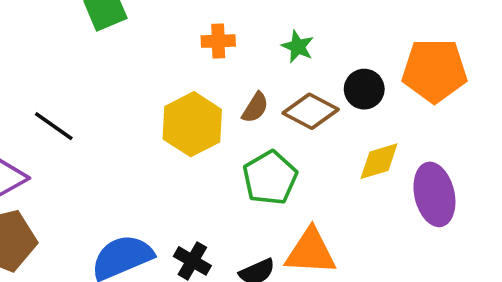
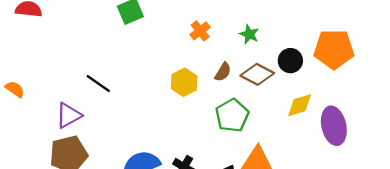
orange cross: (218, 41) -> (200, 31), turned -36
yellow hexagon: (192, 124) -> (184, 82), size x0.7

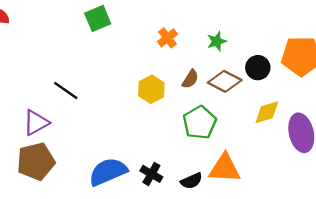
green star: (249, 34) -> (217, 41), turned 30

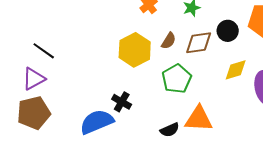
brown diamond: (225, 81) -> (199, 43), turned -36
yellow hexagon: (151, 89) -> (135, 50), size x1.4
black line: (66, 90) -> (44, 51), moved
black cross: (151, 174) -> (122, 102), moved

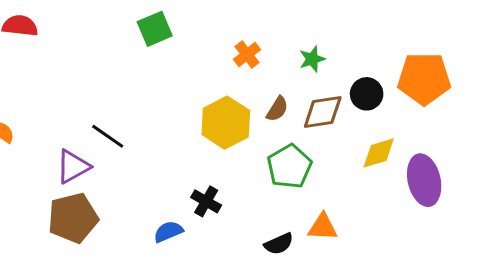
black line: (44, 51) -> (108, 136), moved
orange triangle: (199, 119) -> (323, 227), size x0.7
blue semicircle: (97, 122) -> (168, 232), size x0.6

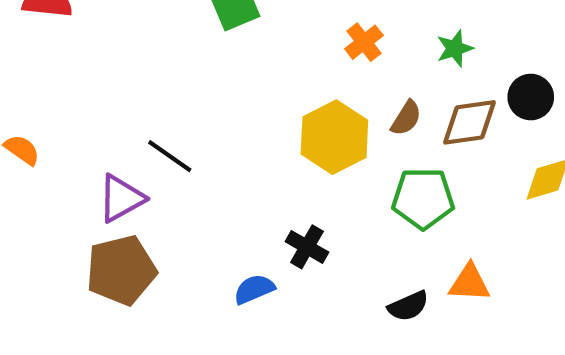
green pentagon: (289, 167) -> (423, 198), turned 30

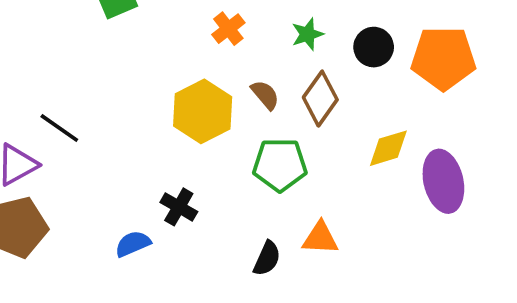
black circle: (531, 97) -> (374, 47), moved
brown semicircle: (406, 118) -> (265, 95), turned -72
brown diamond: (470, 122) -> (320, 99), turned -46
black semicircle: (408, 306) -> (267, 258), turned -42

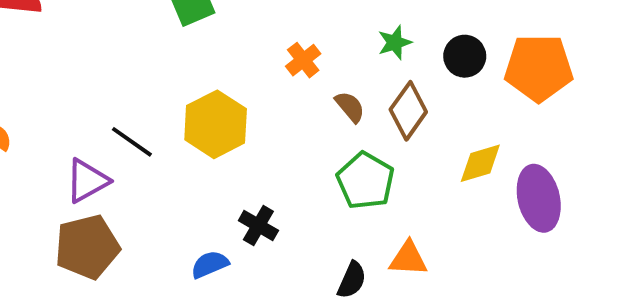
orange cross: (228, 29) -> (303, 60), moved
yellow hexagon: (203, 111) -> (216, 124), moved
green pentagon: (280, 165) -> (365, 181), turned 30

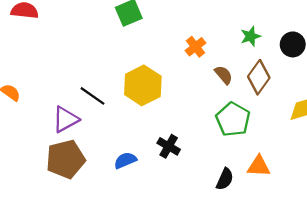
blue semicircle: (210, 264) -> (125, 160), moved

